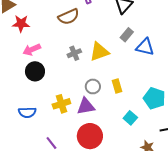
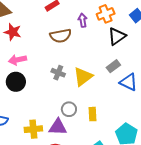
yellow triangle: (99, 52) -> (83, 77), turned -30
gray cross: (74, 53) -> (58, 73), turned 32
yellow cross: (61, 104) -> (33, 129), moved

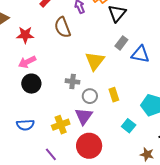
red star: (13, 32) -> (25, 35), moved
brown semicircle: (61, 36) -> (63, 27), turned 95
gray cross: (58, 73) -> (73, 81), moved
purple triangle: (58, 127) -> (84, 116), turned -42

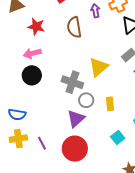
gray cross: (73, 81) -> (72, 82), size x1.5
yellow cross: (61, 125) -> (18, 139), moved
purple line: (51, 154) -> (42, 143), moved

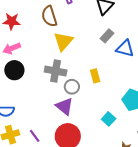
yellow triangle: (99, 67) -> (63, 41), moved
yellow rectangle: (110, 104) -> (95, 76), moved
purple triangle: (76, 119) -> (64, 106), turned -30

